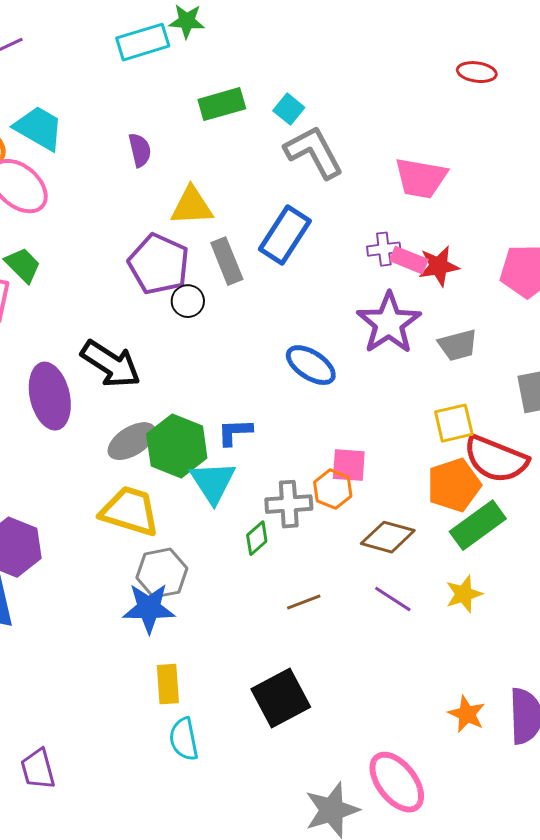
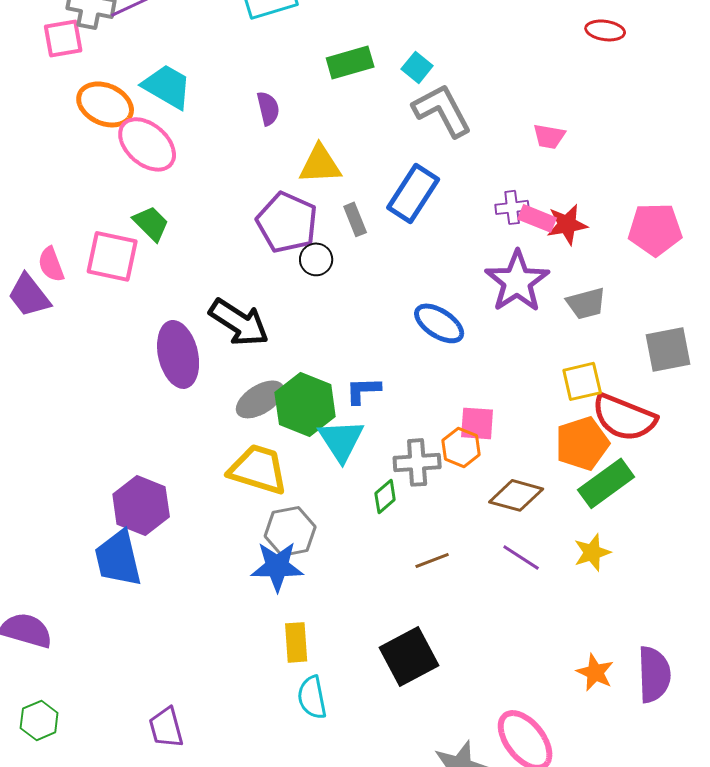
pink trapezoid: (421, 178) -> (549, 136), size x0.6
gray rectangle: (227, 261) -> (355, 219), size x0.7

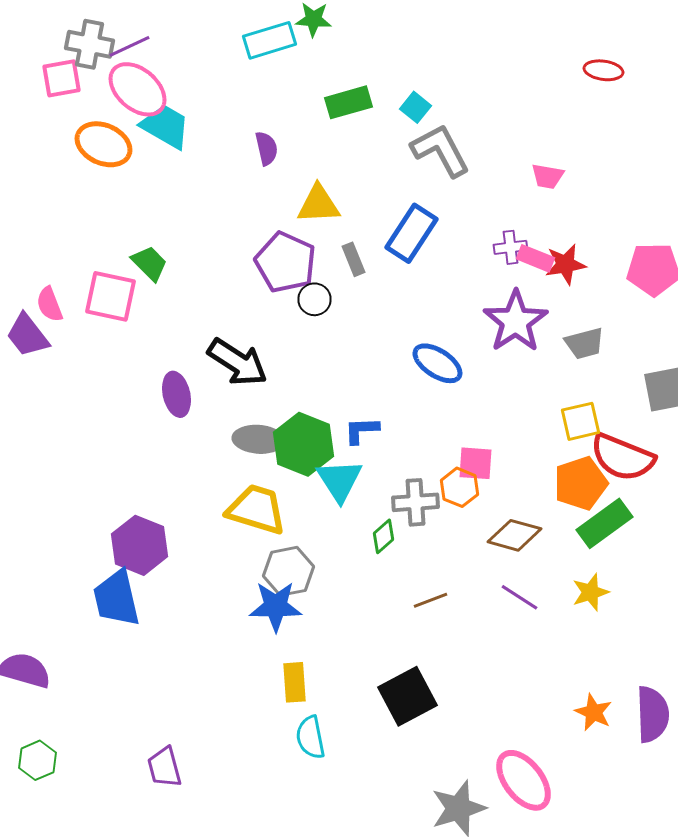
pink ellipse: (147, 144) -> (138, 89), moved
purple ellipse: (178, 354) -> (176, 394), size x0.7
gray ellipse: (260, 399) -> (258, 439), turned 36

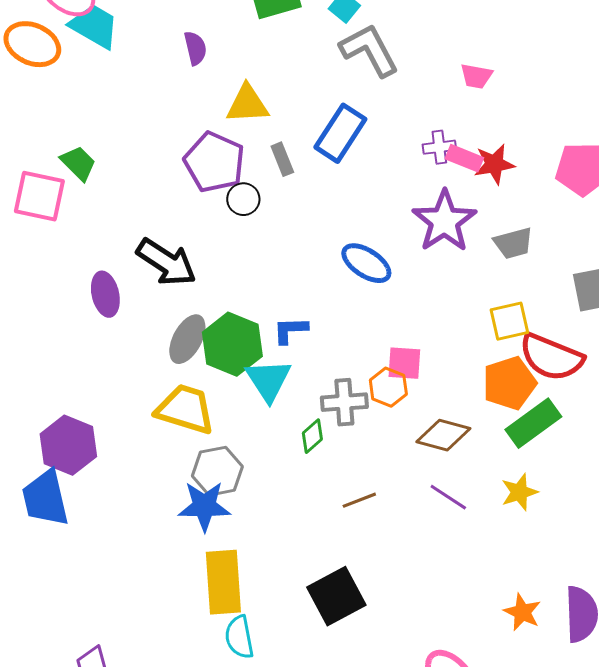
gray ellipse: (258, 439) -> (187, 339), turned -66
yellow rectangle: (294, 682) -> (223, 582), size x1.6

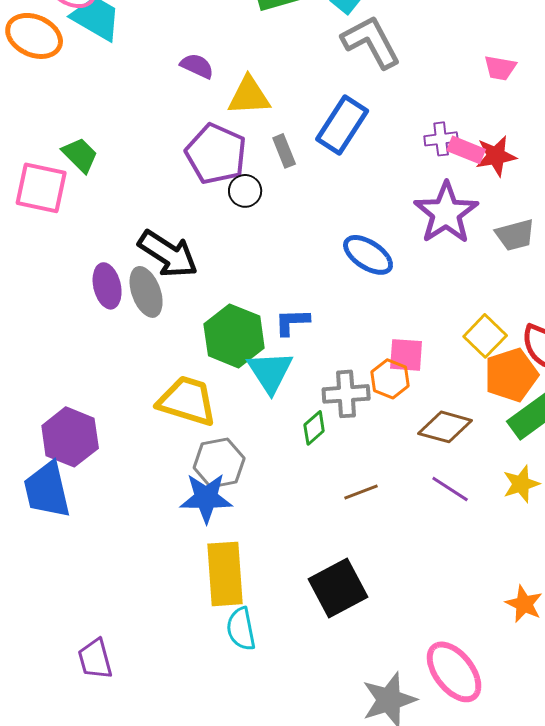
purple semicircle: (195, 48) -> (197, 66), moved, turned -52
pink trapezoid: (476, 76) -> (500, 68), moved
yellow square: (509, 321) -> (485, 336), moved, turned -33
gray ellipse: (187, 339) -> (146, 292), moved, turned -48

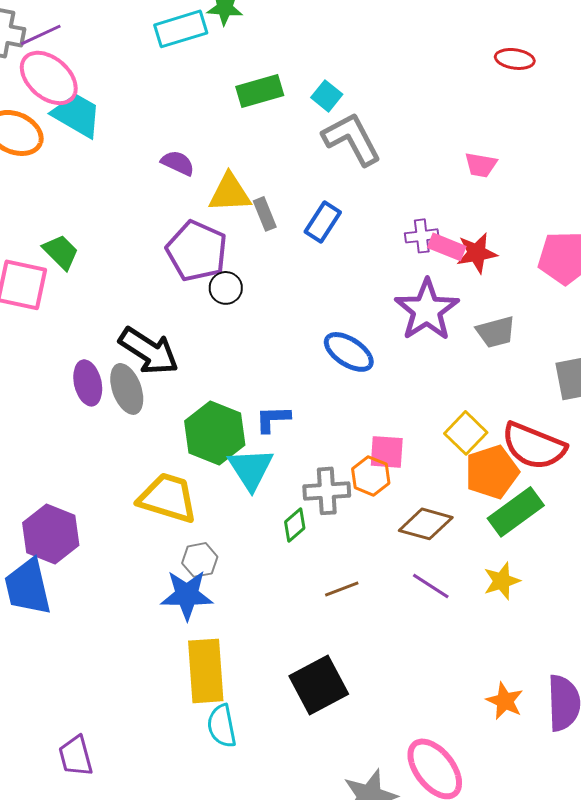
blue rectangle: (342, 125) -> (323, 222), size x0.7
gray rectangle: (284, 151) -> (265, 214), moved
gray hexagon: (219, 463) -> (200, 560), size x0.7

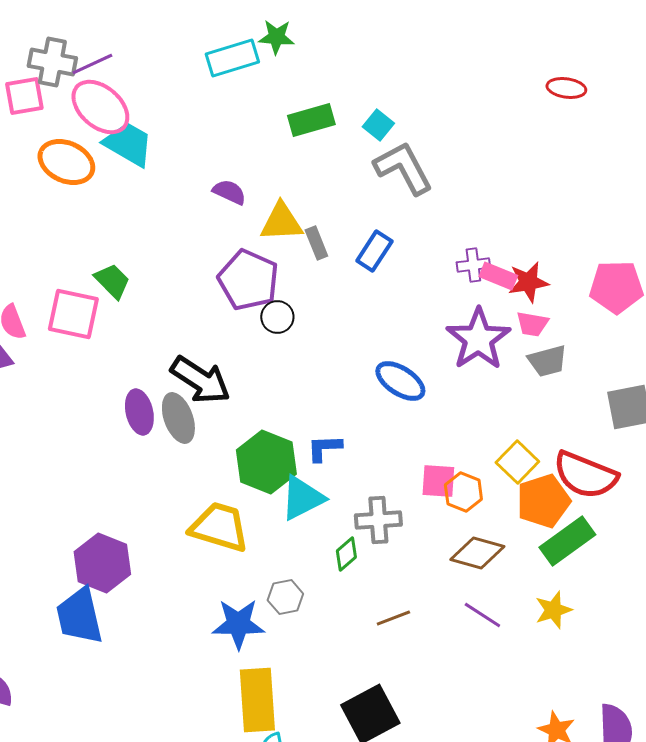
pink trapezoid: (481, 165) -> (532, 324), moved
cyan triangle: (251, 469) -> (302, 498), turned 36
orange hexagon: (371, 476) -> (463, 492), moved
gray hexagon: (200, 560) -> (285, 597), moved

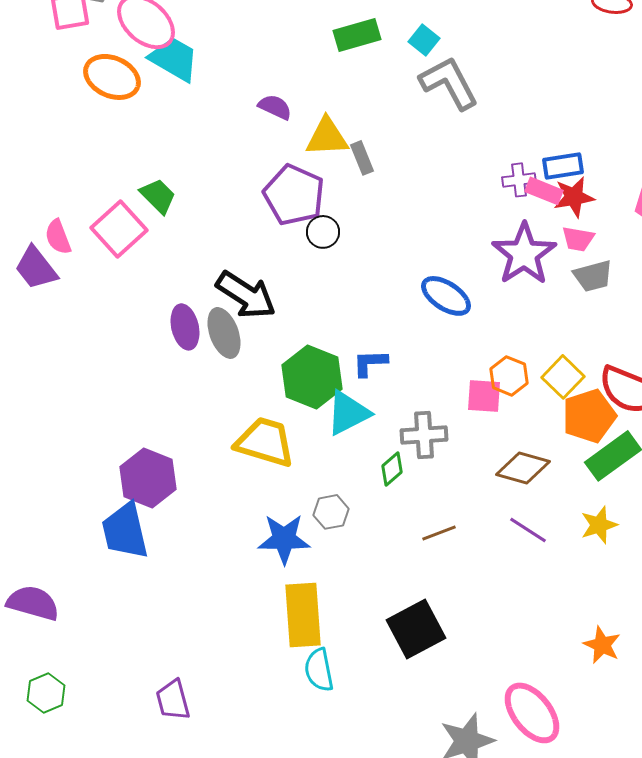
blue rectangle: (374, 251) -> (563, 166), moved, turned 48
pink square: (73, 314) -> (119, 229), turned 36
orange hexagon: (463, 492) -> (509, 376), moved

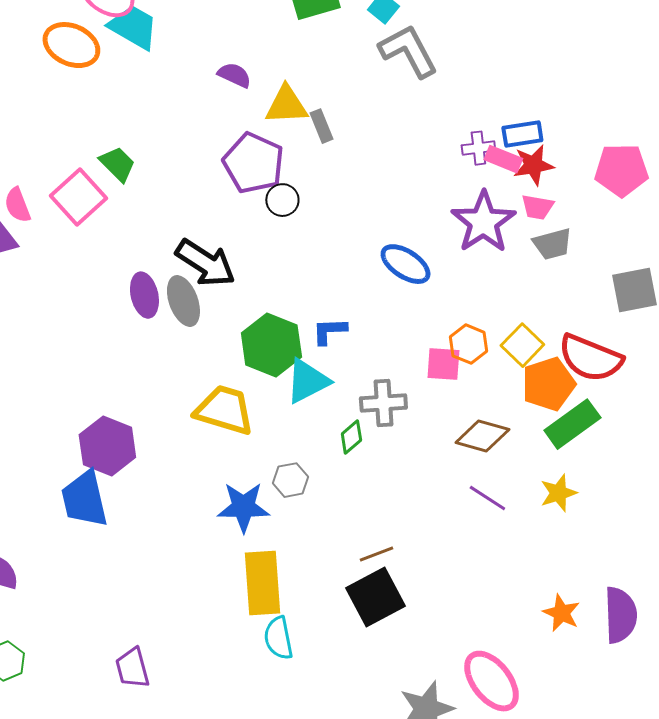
brown line: (439, 533) -> (376, 554), moved

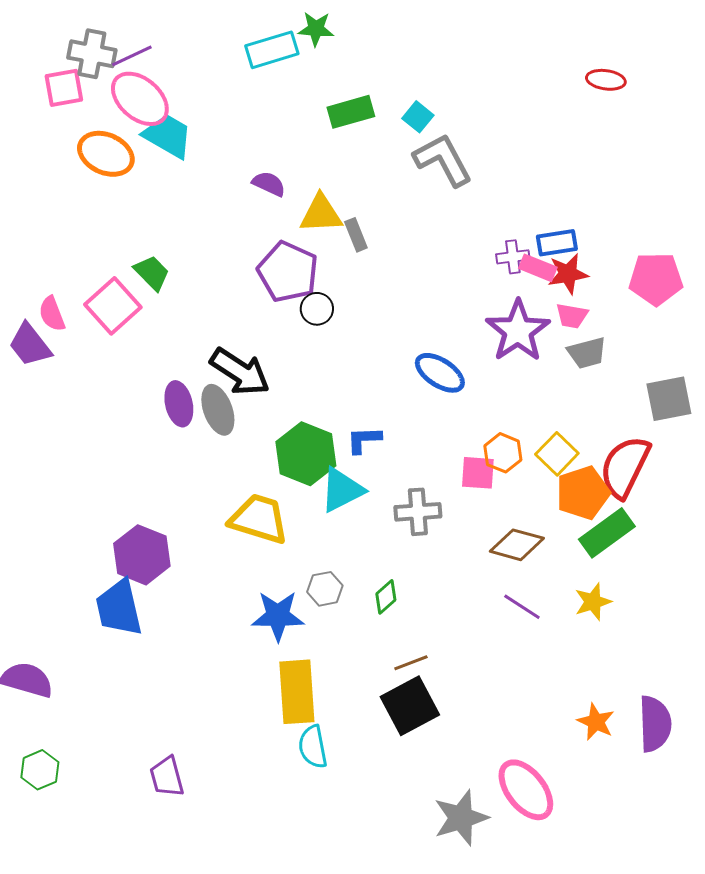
red semicircle: (590, 358) -> (625, 467), turned 94
green diamond: (351, 437) -> (386, 597), moved

